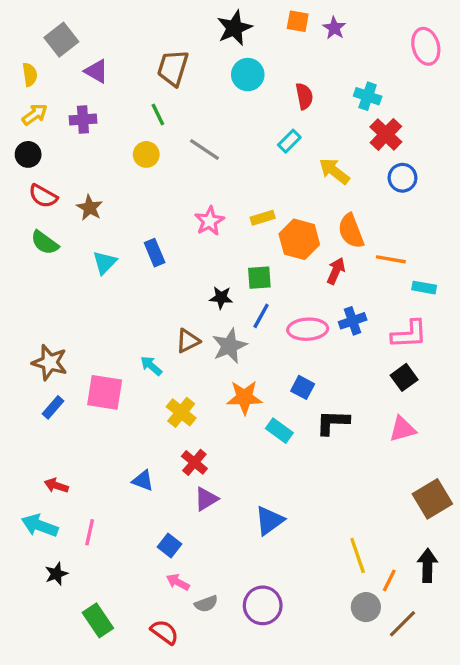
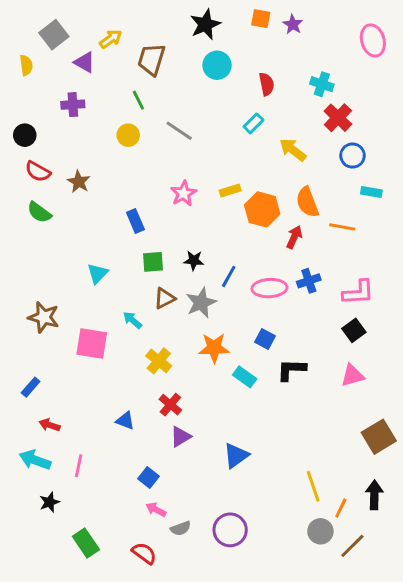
yellow arrow: (35, 115) -> (111, 39), moved
cyan triangle: (105, 263) -> (98, 274), moved
green square: (259, 278) -> (153, 262), moved
cyan rectangle: (424, 288) -> (371, 192), moved
blue rectangle: (53, 407) -> (31, 387), moved

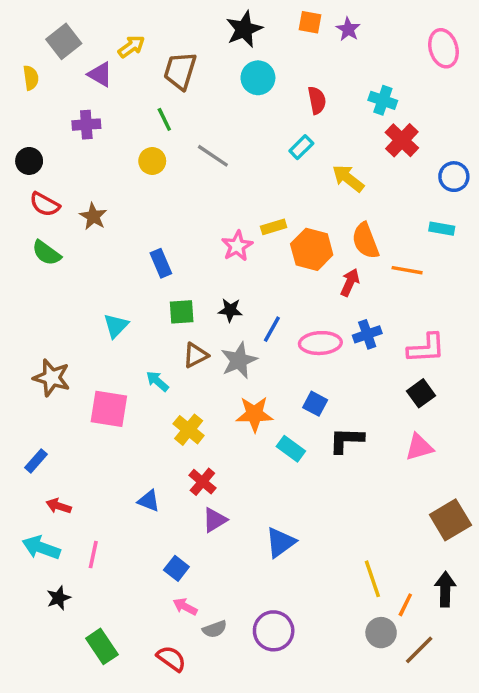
blue circle: (352, 156) -> (454, 177), moved
pink star: (184, 193) -> (237, 246), moved

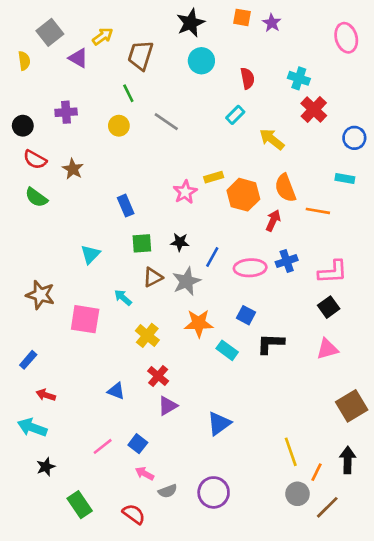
purple cross: (86, 125) -> (66, 112), moved
pink line: (93, 555) -> (103, 446), moved, turned 40

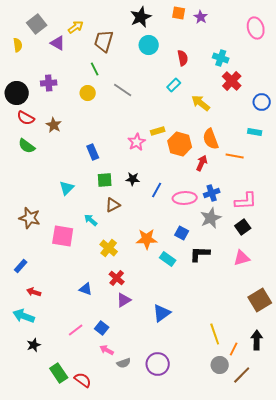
black circle: (23, 126) -> (17, 93), size x1.5
gray star: (187, 281) -> (211, 218), moved
red semicircle: (134, 514) -> (83, 380), moved

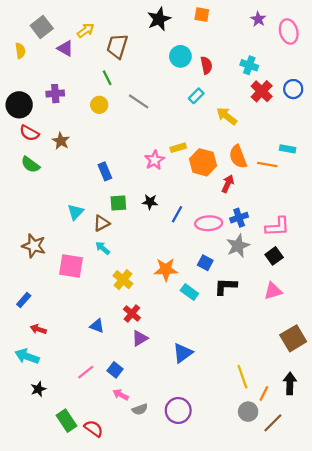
purple star: (201, 17) -> (258, 19), moved
cyan circle: (149, 45) -> (180, 56), moved
blue circle: (262, 102) -> (293, 89), moved
orange line: (235, 156) -> (267, 165), moved
brown triangle: (113, 205) -> (101, 223), moved

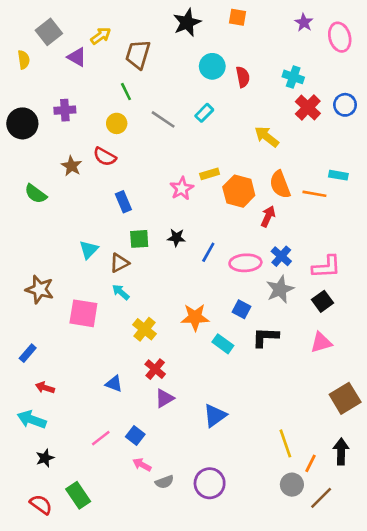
cyan rectangle: (196, 96) -> (204, 113), moved
red semicircle: (29, 133) -> (105, 157), moved
blue cross: (239, 218) -> (281, 256), turned -30
red semicircle: (94, 429) -> (41, 505), moved

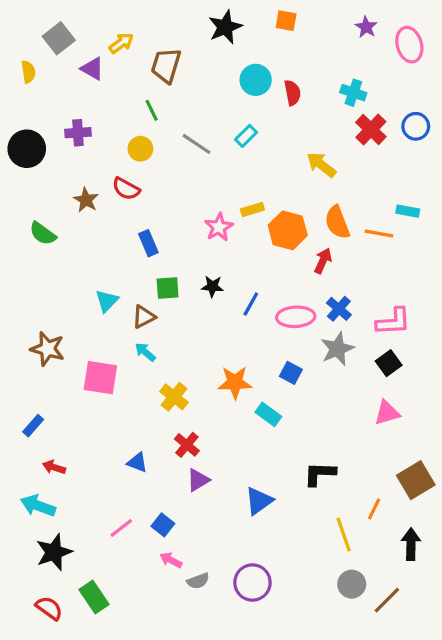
black L-shape: (265, 337) -> (320, 474), moved
black star: (45, 458) -> (54, 552), size x1.6
orange line: (311, 463) -> (374, 509), moved

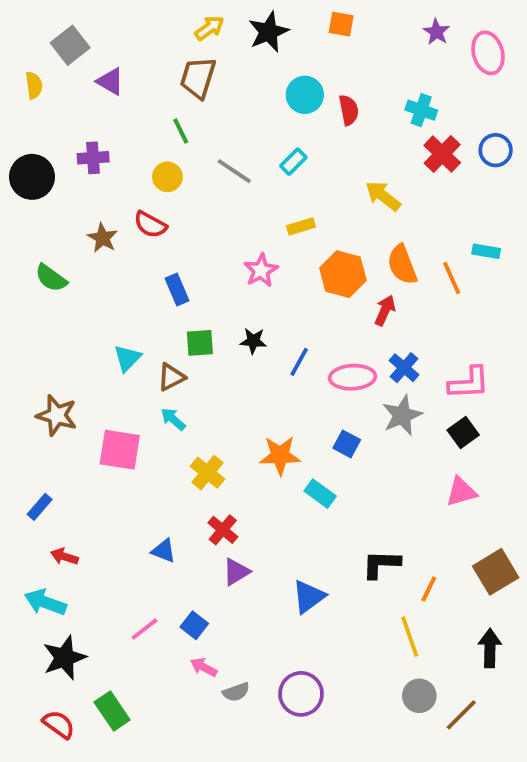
yellow arrow: (121, 43) -> (209, 28), moved
yellow rectangle: (252, 210) -> (301, 226), moved
orange line: (379, 234) -> (452, 278), turned 56
orange line: (374, 509) -> (429, 589), moved

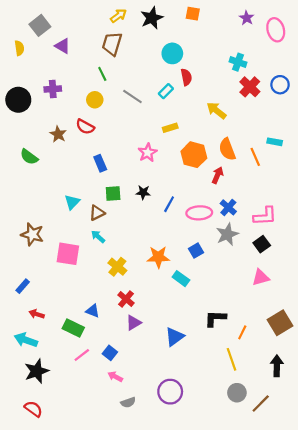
red semicircle: (349, 110) -> (186, 77), moved
blue square: (347, 444) -> (196, 251), turned 32
gray semicircle: (236, 692) -> (128, 402), moved
green rectangle: (112, 711) -> (73, 328), moved, turned -30

